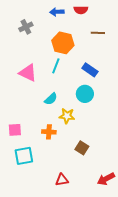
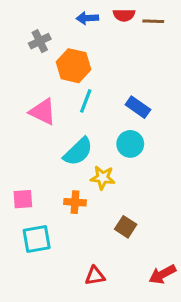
brown line: (98, 33) -> (153, 21), moved
orange hexagon: (63, 43) -> (73, 66), moved
cyan semicircle: (51, 99) -> (78, 152), size x1.5

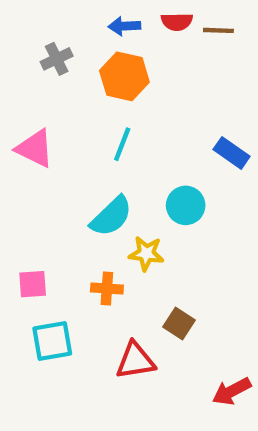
orange hexagon: (73, 66) -> (124, 76), moved
blue rectangle: (138, 107) -> (232, 153), moved
pink triangle: (43, 112) -> (35, 149), moved
red triangle: (95, 276) -> (135, 361), moved, size x1.4

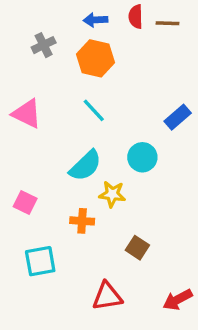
red semicircle: (177, 22) -> (136, 17), turned 90
cyan line: (122, 144) -> (94, 110), turned -64
blue rectangle: (232, 153) -> (178, 117), turned -76
pink square: (33, 284) -> (25, 202), moved, turned 30
red triangle: (135, 361) -> (107, 296), moved

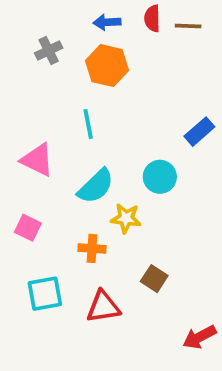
cyan line: (94, 110) -> (88, 124), moved, turned 32
pink triangle: (27, 114) -> (37, 160), moved
red triangle: (107, 296) -> (103, 307), moved

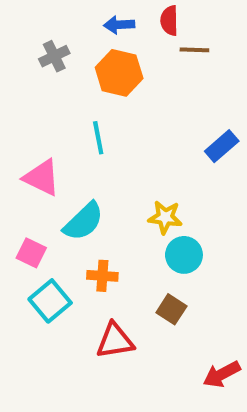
brown line: (188, 26) -> (194, 50), moved
cyan circle: (160, 177) -> (184, 255), moved
cyan semicircle: (96, 186) -> (84, 221), moved
yellow star: (126, 218) -> (165, 217), moved
cyan square: (45, 294) -> (50, 301), moved, turned -30

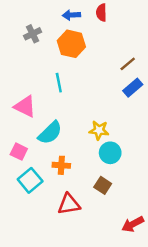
brown line: (194, 50) -> (128, 64), moved, turned -42

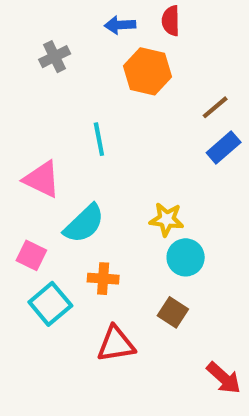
orange hexagon: (71, 44) -> (148, 71), moved
red arrow: (133, 224) -> (224, 378), turned -110

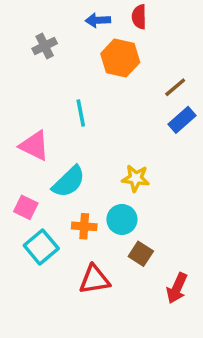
cyan circle: (186, 257) -> (122, 219), moved
red arrow: (224, 378) -> (177, 288), moved, turned 72

